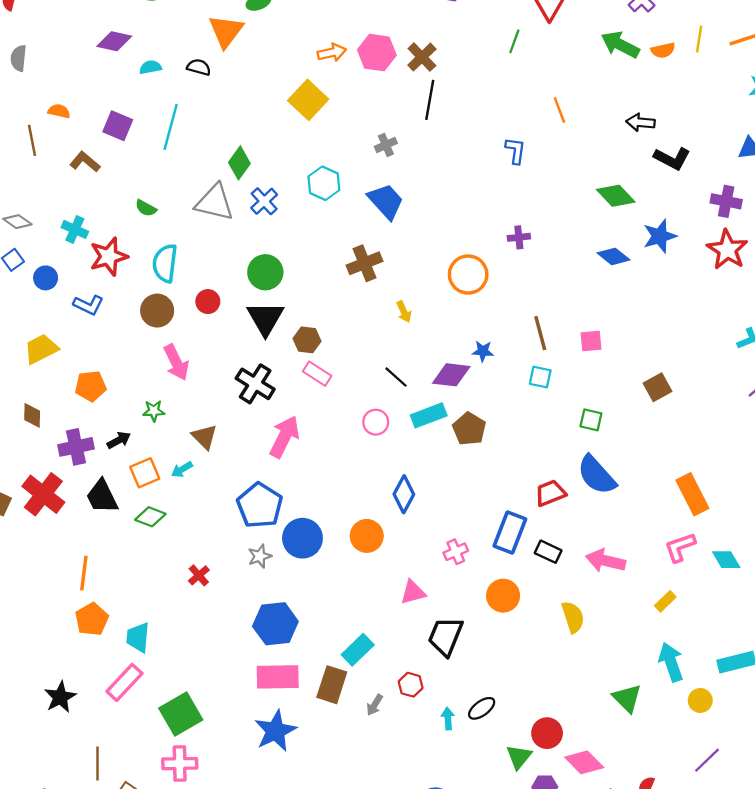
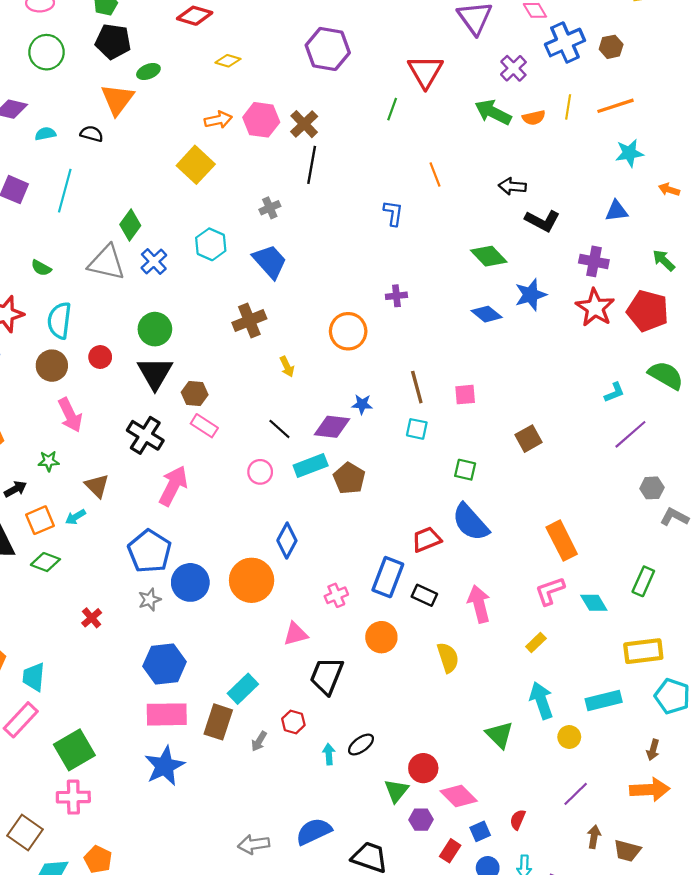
orange circle: (367, 536) -> (252, 580), size x1.4
pink arrow: (606, 561) -> (479, 604), turned 63

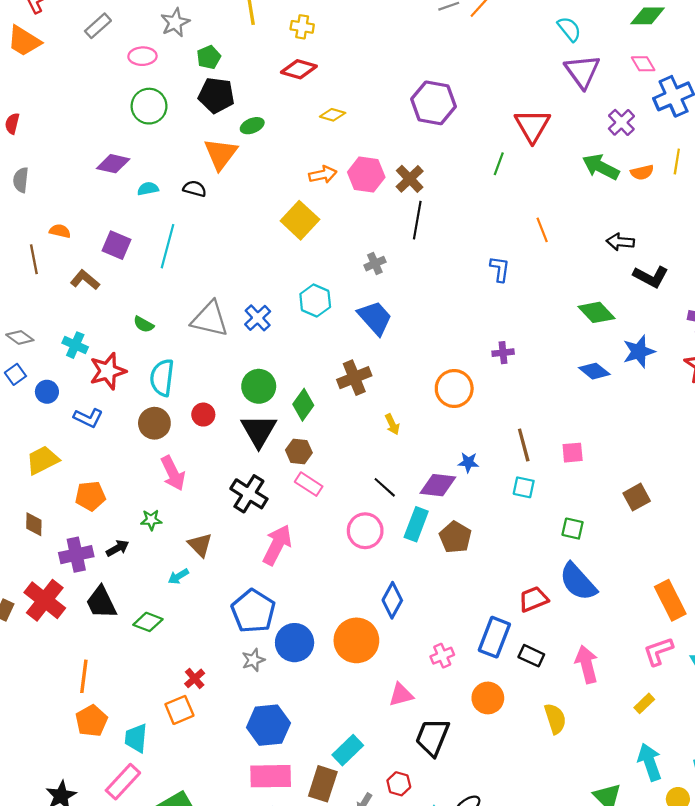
green diamond: (130, 225) -> (303, 405), moved
cyan rectangle: (311, 465) -> (416, 524), turned -48
pink circle: (260, 472) -> (365, 531), size x1.4
orange square: (40, 520) -> (179, 710), moved

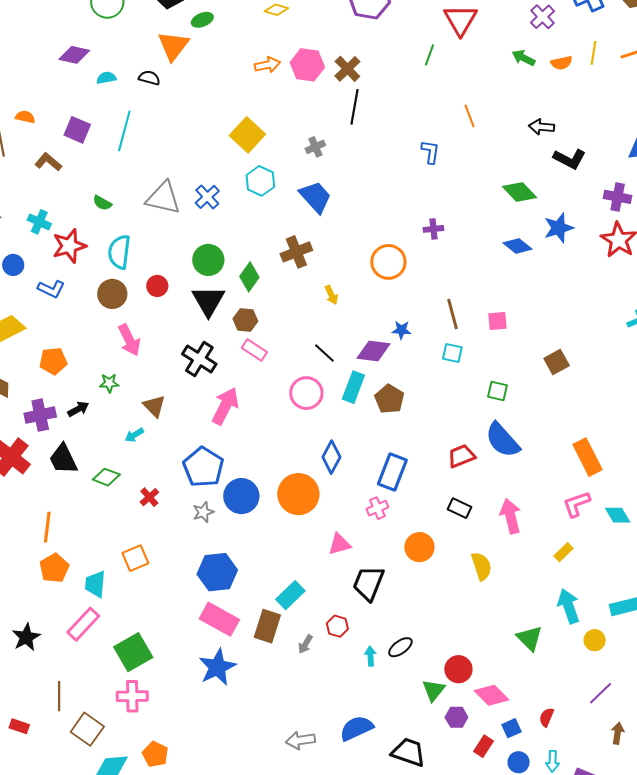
green arrow: (601, 167) -> (524, 58), size x0.7
yellow square: (300, 220) -> (247, 135), moved
blue rectangle: (494, 637) -> (392, 472), moved
red cross: (195, 678) -> (149, 497), moved
pink rectangle: (271, 776) -> (219, 619), turned 30

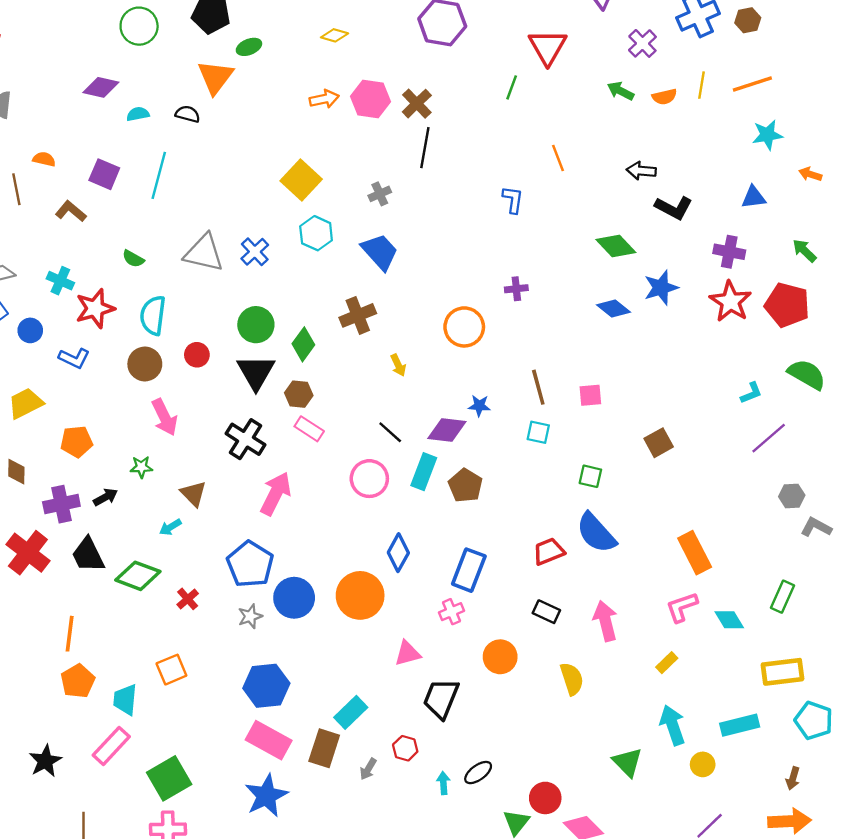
green diamond: (106, 477) -> (138, 576), size x1.4

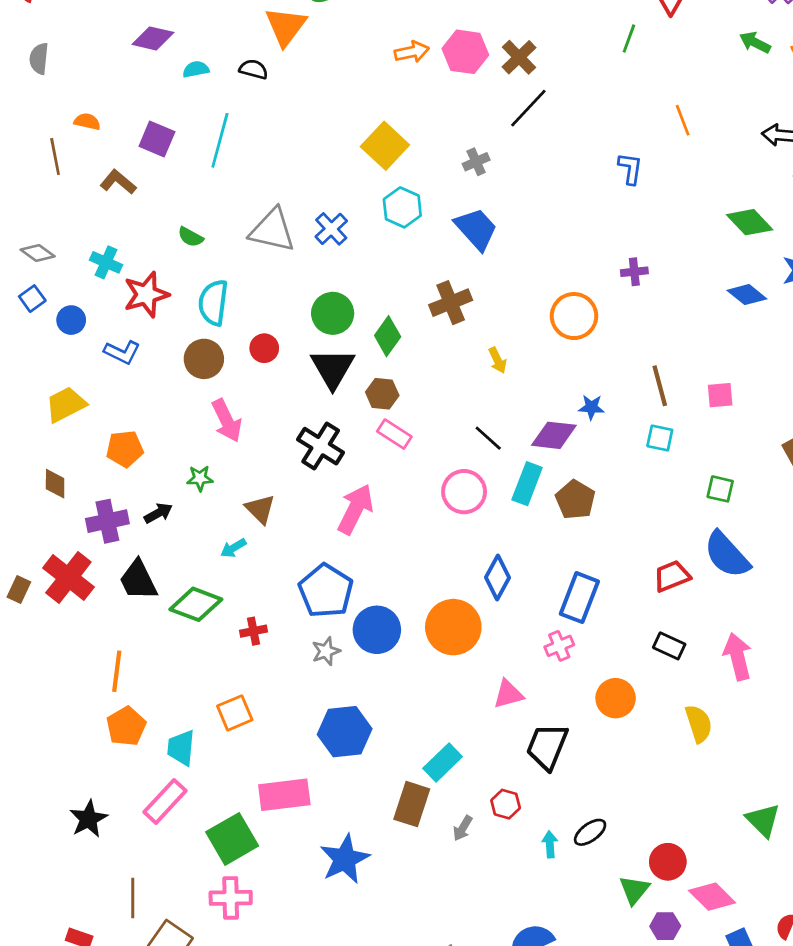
black line: (425, 148) -> (528, 108), turned 33
red cross: (188, 599) -> (254, 631), turned 30
pink rectangle: (269, 740) -> (284, 795), moved, turned -36

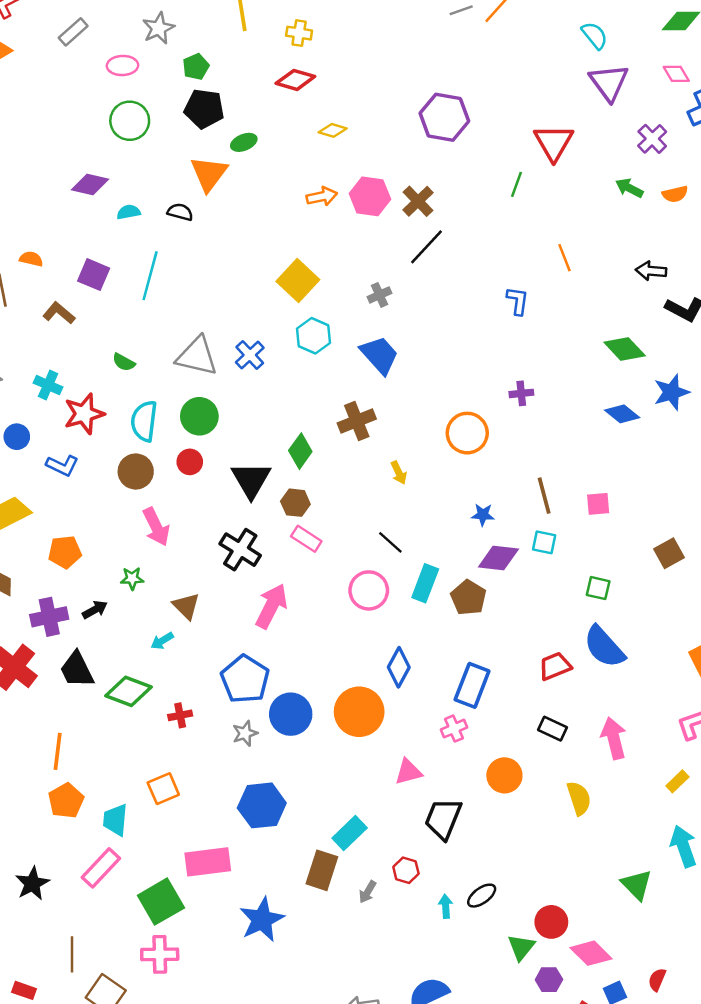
green circle: (333, 313) -> (199, 416), moved
purple diamond: (554, 435) -> (498, 558), moved

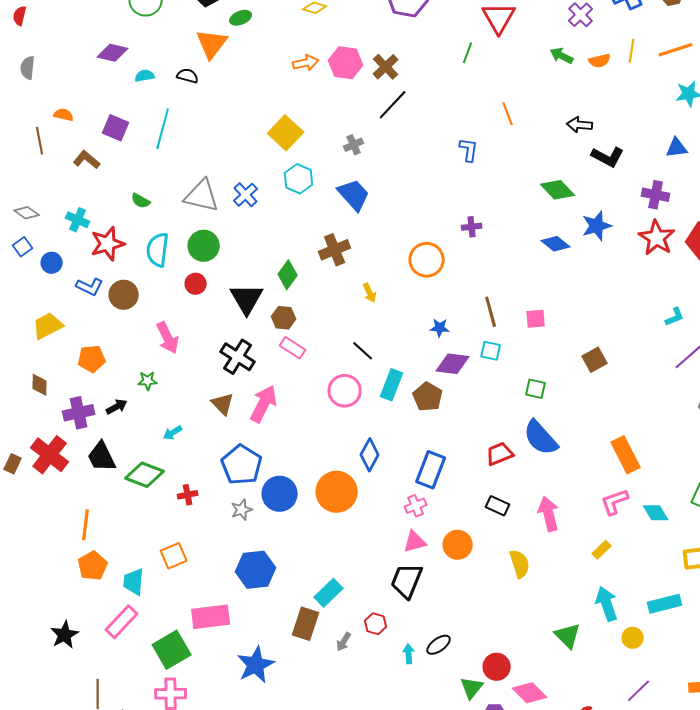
brown circle: (136, 472) -> (124, 295), moved
brown triangle: (186, 606) -> (223, 404), moved
pink triangle: (408, 772) -> (415, 542), moved

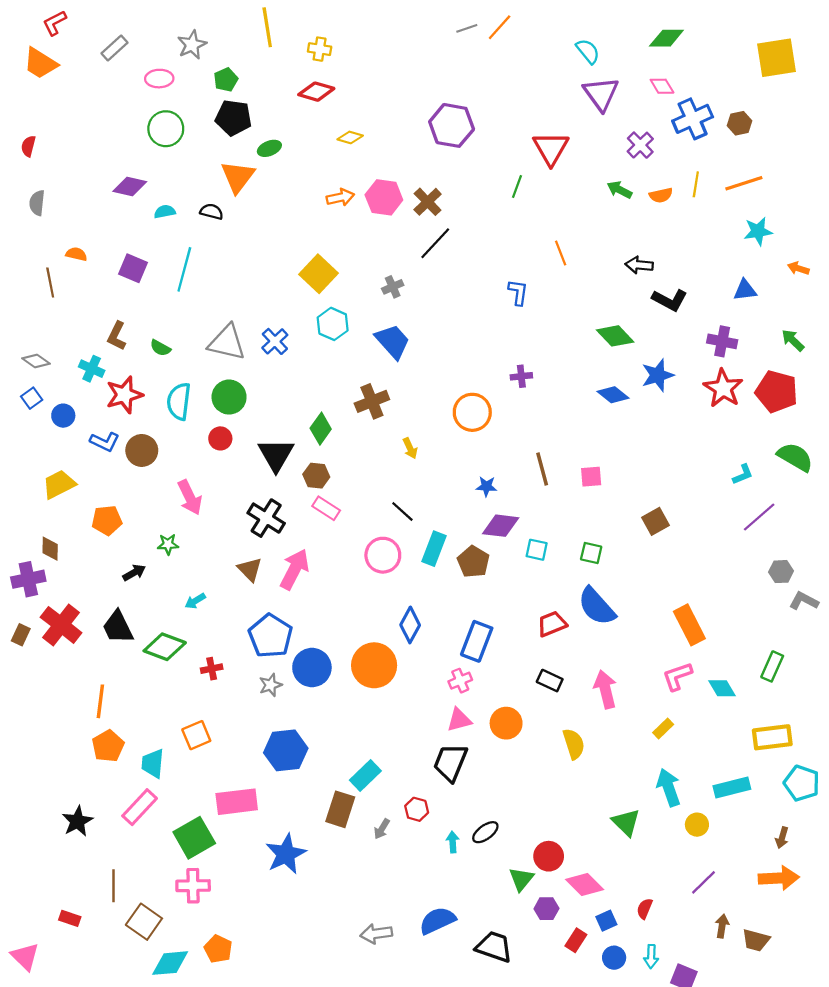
brown L-shape: (87, 160) -> (117, 336), moved, turned -104
cyan square: (491, 351) -> (537, 550), moved
purple cross: (79, 413) -> (28, 579), moved

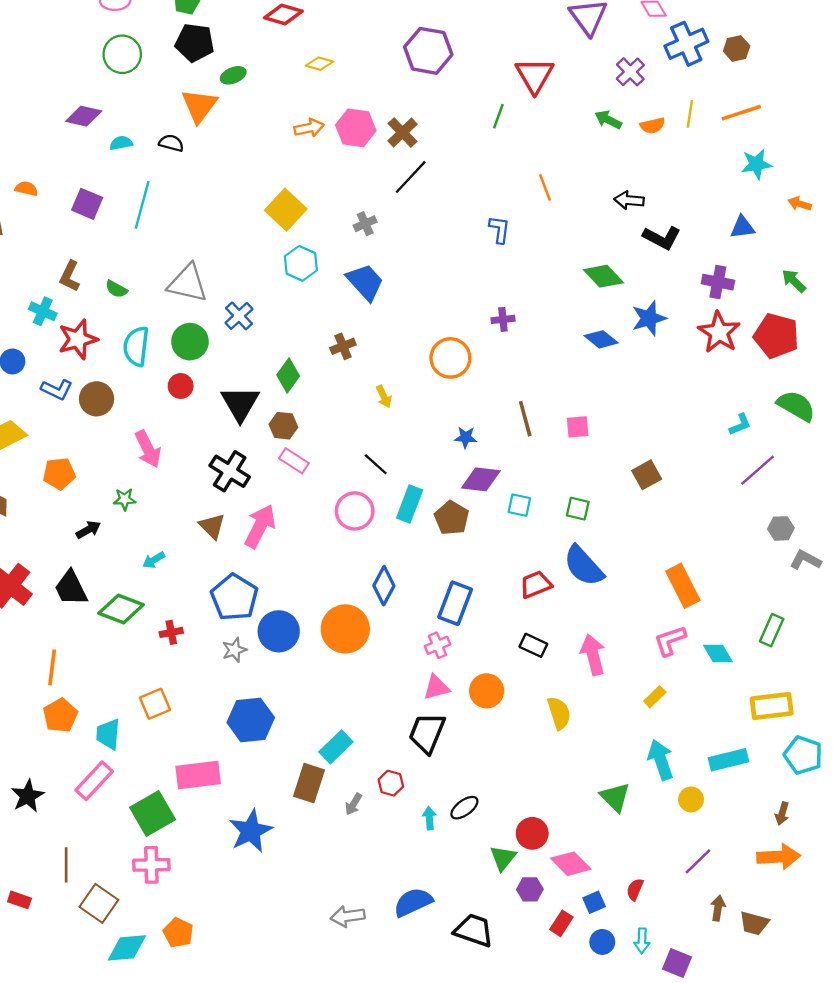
blue cross: (275, 341) -> (239, 316), moved
brown cross: (372, 401) -> (343, 346), size x0.7

